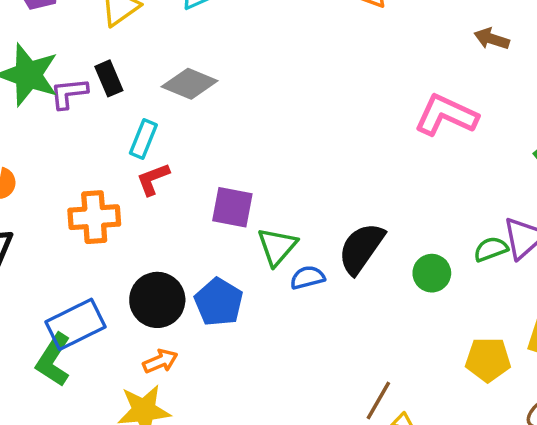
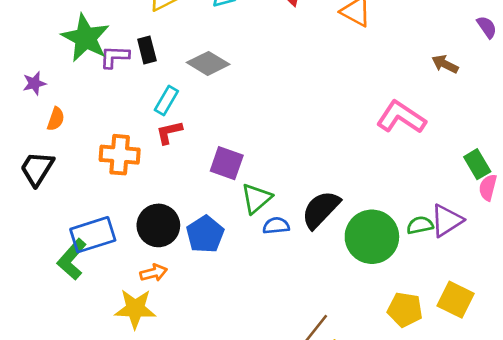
green circle: (432, 273) -> (372, 237), size x1.8

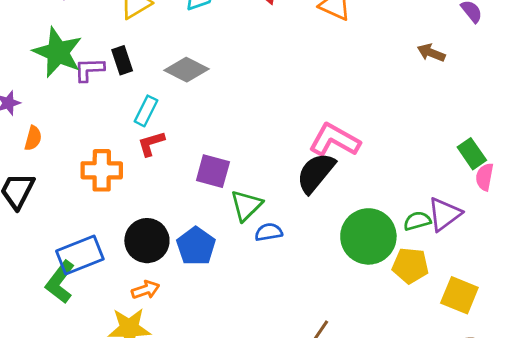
pink L-shape: (401, 117) -> (335, 140), moved
black semicircle: (321, 210) -> (316, 173), moved
yellow pentagon: (405, 310) -> (410, 266), moved

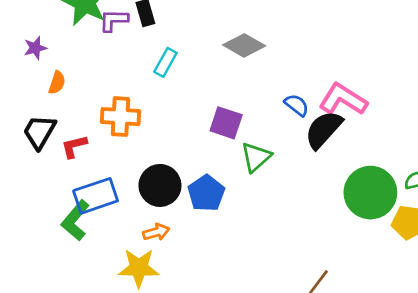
gray diamond: (186, 70) -> (244, 45), moved
red L-shape: (151, 144) -> (74, 146), moved
blue semicircle: (269, 232) -> (297, 105), moved, turned 45

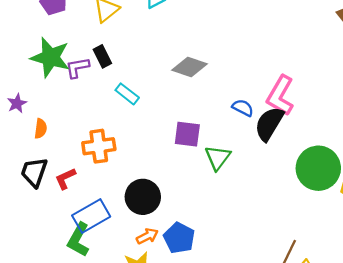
cyan rectangle: (165, 62) -> (127, 94), turned -70
pink L-shape: (343, 99) -> (280, 96), turned -81
blue pentagon: (206, 193) -> (179, 238), moved

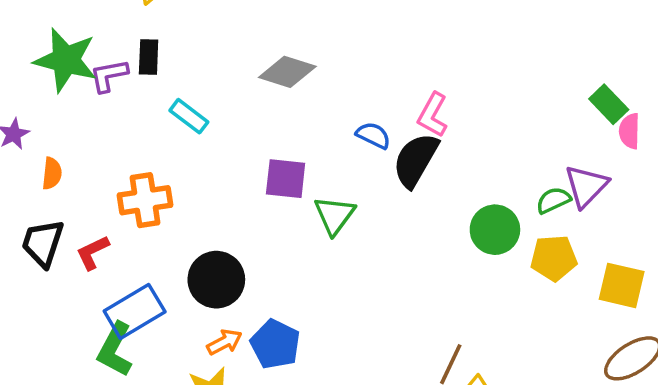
black rectangle: (102, 56) -> (149, 57), turned 30
pink L-shape: (280, 96) -> (433, 115), size x0.7
green circle: (318, 168) -> (495, 230), size x0.7

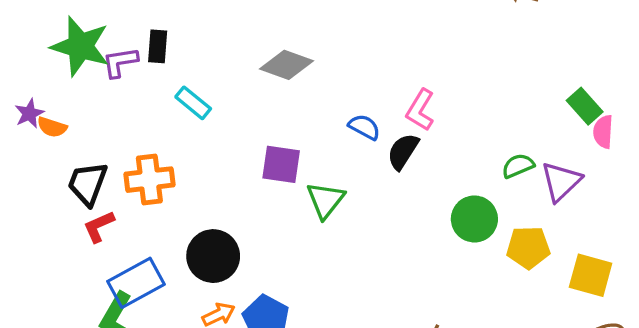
black semicircle: (416, 160) -> (403, 151), size x0.7
orange semicircle: (52, 173) -> (52, 127), moved, turned 100
green semicircle: (553, 200) -> (518, 166), moved
black trapezoid: (43, 243) -> (88, 184), moved

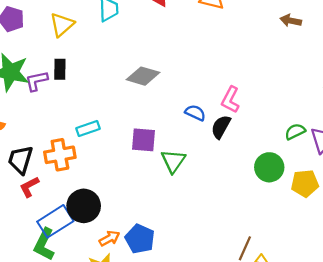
cyan rectangle: (193, 103) -> (88, 128), moved, turned -55
black circle: (213, 256) -> (84, 206), moved

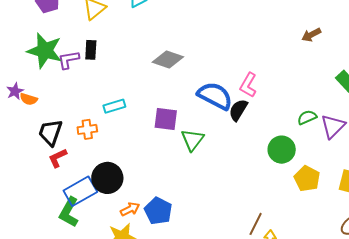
brown arrow: (291, 21) -> (311, 35), moved, turned -42
blue semicircle: (195, 113) -> (215, 96), size x1.8
orange cross: (60, 155) -> (87, 129), size x0.7
yellow pentagon: (305, 183) -> (307, 179), moved, turned 30

